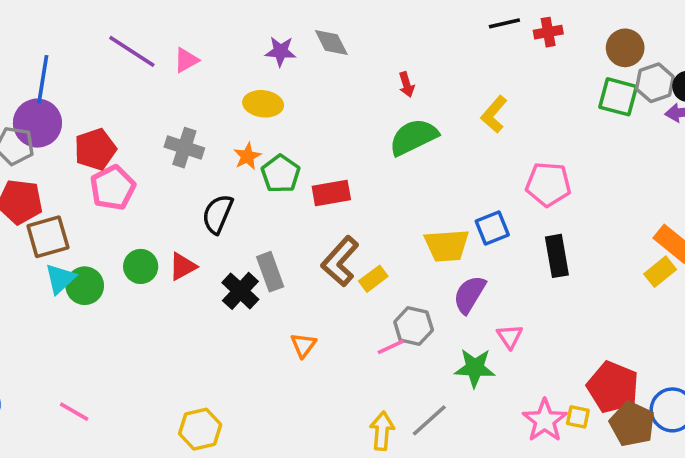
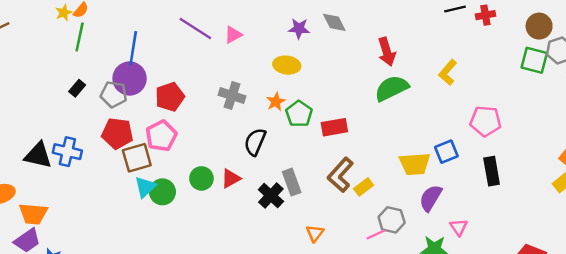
red arrow: (407, 85) -> (387, 52), size x1.6
pink pentagon: (113, 188) -> (161, 136), moved

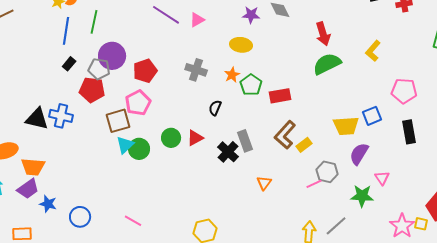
green line: (80, 37) -> (94, 22), moved
blue line: (133, 48) -> (66, 31), moved
red pentagon: (117, 133) -> (92, 90), moved
black semicircle: (255, 142) -> (215, 108), size x0.7

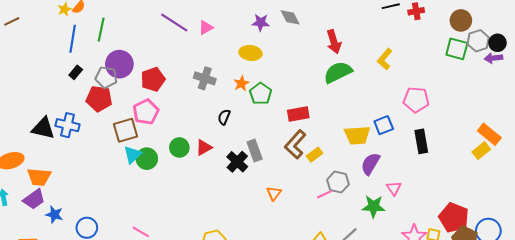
red rectangle: (280, 96) -> (298, 114), moved

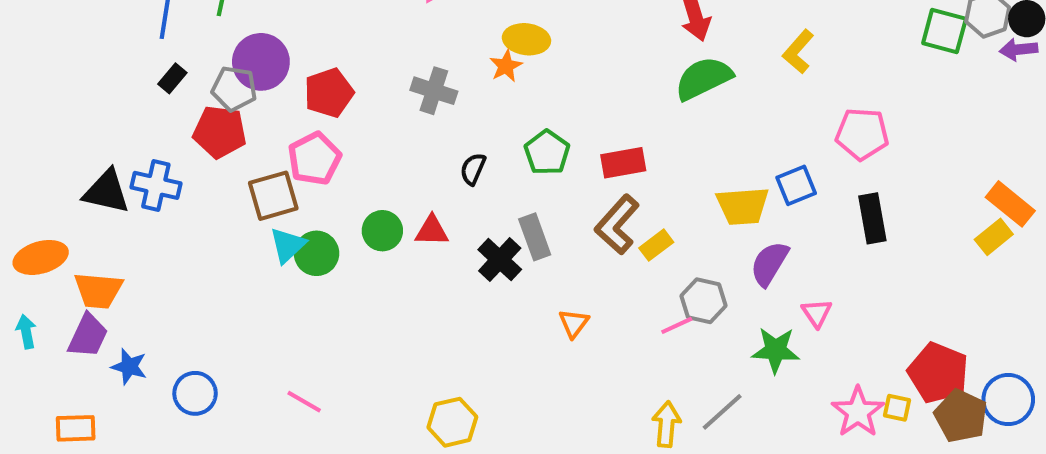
orange star: (241, 83) -> (506, 66), moved
green pentagon: (261, 94) -> (547, 152), moved
red triangle: (204, 147) -> (432, 231), turned 30
purple trapezoid: (34, 199) -> (88, 336), turned -30

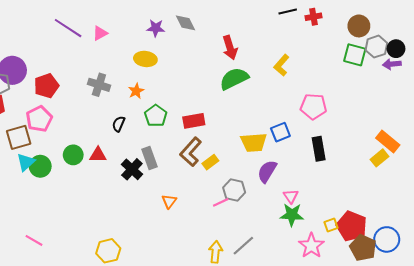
orange star: (506, 66) -> (136, 91), moved
green star: (776, 350) -> (292, 215), moved
yellow square: (897, 408) -> (331, 225), moved, turned -32

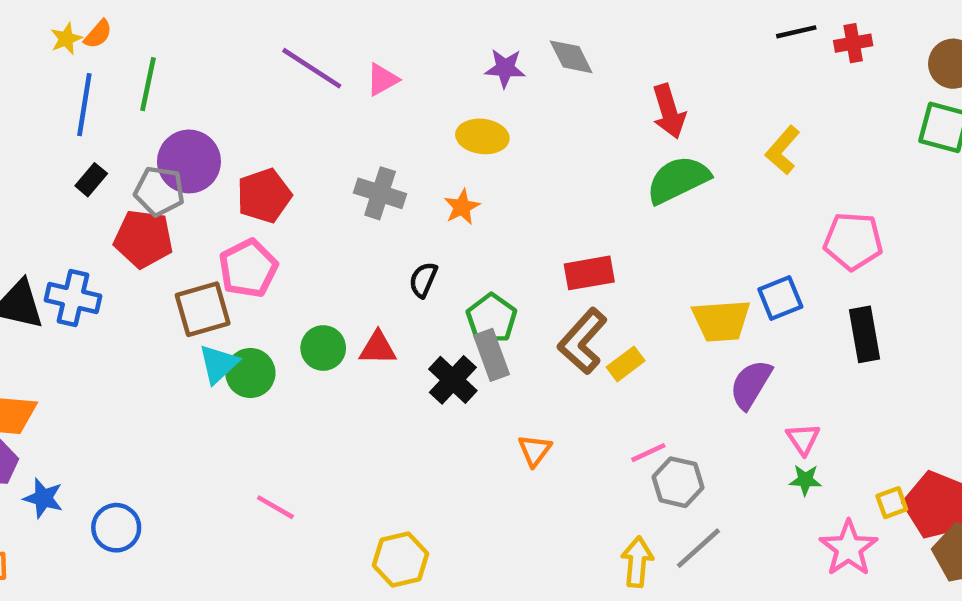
green pentagon: (156, 116) -> (491, 318), moved
gray hexagon: (234, 190) -> (678, 482), moved
green star: (292, 215) -> (805, 480), size x0.6
pink line: (34, 240) -> (275, 507), moved

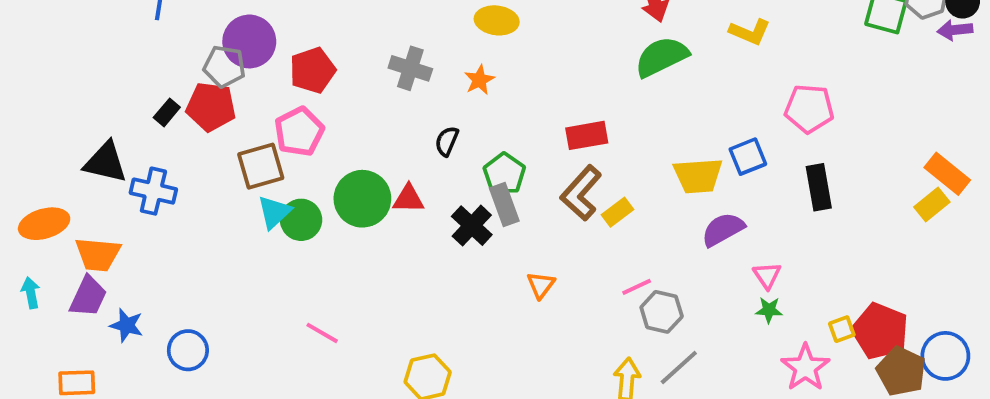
yellow L-shape: (783, 150) -> (750, 32), turned -108
black rectangle: (91, 180) -> (167, 112), moved
blue cross: (73, 298) -> (153, 191), moved
green circle: (323, 348) -> (362, 199), size x1.5
purple semicircle: (751, 384) -> (723, 229), turned 30

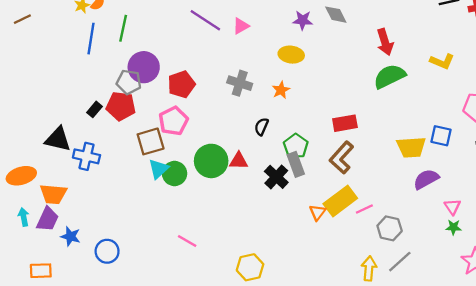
blue square: (748, 157) -> (441, 136), turned 35
yellow rectangle: (617, 212) -> (340, 201), moved, size x1.8
pink line: (637, 287) -> (364, 209), moved
cyan arrow: (31, 293) -> (24, 217), moved

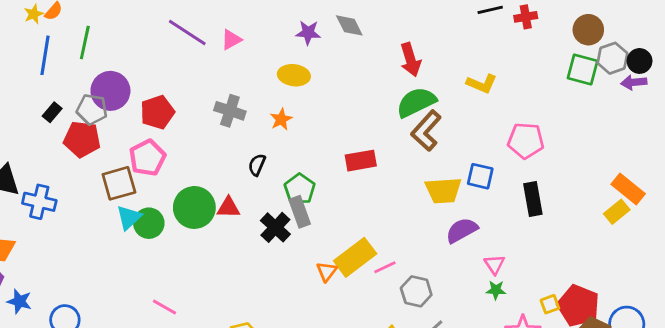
black rectangle: (94, 109) -> (52, 112), moved
brown L-shape: (341, 157) -> (426, 131), moved

